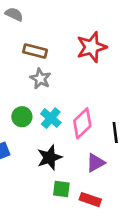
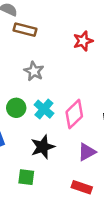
red star: (92, 47) -> (83, 41), size x0.7
brown rectangle: (35, 51) -> (25, 30), moved
green square: (61, 189) -> (26, 177), moved

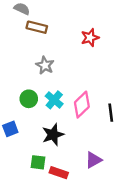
purple triangle: (87, 152) -> (93, 160), moved
red rectangle: (82, 187) -> (59, 173), moved

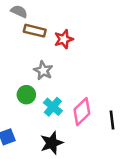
red star: (90, 38) -> (64, 39), moved
green circle: (29, 99) -> (26, 95), moved

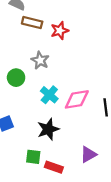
green circle: (26, 95) -> (16, 78), moved
pink diamond: (82, 112) -> (77, 99), turned 35

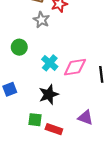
gray star: (40, 60) -> (41, 20), moved
purple triangle: (88, 155) -> (85, 118), turned 49

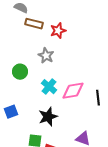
gray star: (41, 20) -> (46, 56), moved

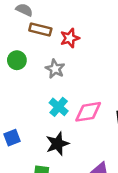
green circle: (20, 72) -> (17, 60), moved

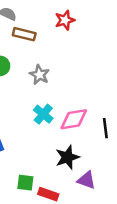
red star: (70, 38) -> (65, 20), moved
black star: (57, 144) -> (67, 157), moved

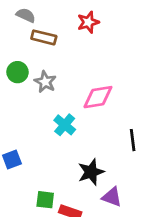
gray star: (39, 75) -> (45, 82), moved
pink diamond: (74, 119) -> (98, 97), moved

